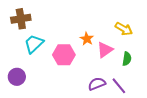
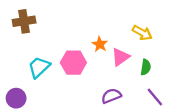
cyan trapezoid: (34, 44) -> (39, 67), moved
purple circle: (17, 77) -> (16, 98), moved
purple line: (119, 86) -> (155, 97), moved

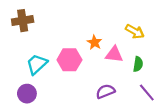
pink triangle: (120, 57) -> (114, 54), turned 42
purple circle: (16, 98) -> (27, 94), moved

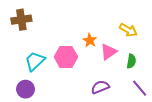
pink triangle: (114, 54) -> (108, 52), turned -42

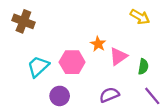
brown cross: (21, 20) -> (23, 21), turned 30
yellow arrow: (128, 30) -> (140, 17), moved
purple circle: (26, 89) -> (60, 96), moved

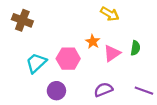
yellow arrow: (140, 17) -> (110, 14), moved
green semicircle: (143, 67) -> (135, 48), moved
purple line: (152, 96) -> (144, 91), turned -30

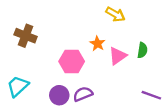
brown cross: (22, 20) -> (26, 36), moved
cyan trapezoid: (36, 63) -> (18, 86), moved
purple semicircle: (103, 90) -> (83, 94), moved

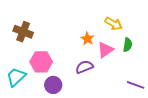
yellow arrow: (115, 14) -> (114, 24), moved
pink hexagon: (72, 61) -> (41, 62), moved
purple semicircle: (83, 94) -> (84, 67), moved

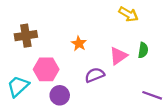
yellow arrow: (114, 24) -> (128, 14), moved
brown cross: (23, 32) -> (26, 36), turned -30
orange star: (87, 39) -> (79, 43), moved

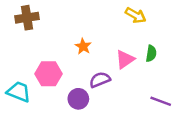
brown cross: (26, 36) -> (27, 18), moved
cyan trapezoid: (18, 86) -> (19, 92), turned 65
purple circle: (60, 95) -> (78, 99), moved

